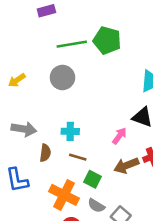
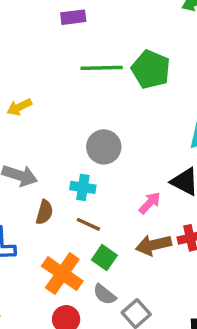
gray circle: (62, 77) -> (104, 147), moved

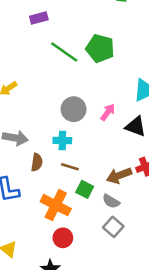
green line: (102, 68) -> (64, 52), turned 44
pink arrow: (150, 203) -> (108, 112), moved
gray semicircle: (105, 294) -> (111, 201), moved

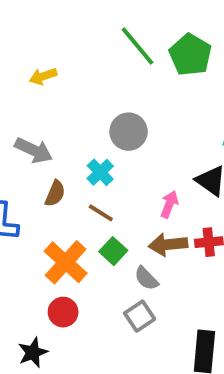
pink arrow: (108, 112) -> (169, 204), moved, turned -30
cyan cross: (62, 141) -> (100, 172), turned 30

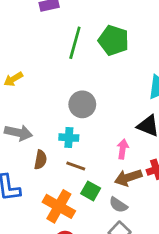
green line: (138, 46) -> (75, 43), turned 68
cyan cross: (100, 172) -> (69, 138), turned -30

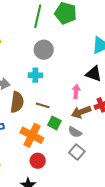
gray circle: (82, 104) -> (44, 50), moved
cyan cross: (69, 138) -> (35, 75), moved
brown semicircle: (40, 160) -> (17, 102), size x1.5

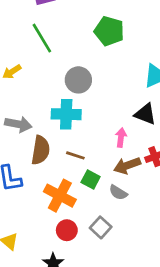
green line: (38, 16) -> (42, 38), moved, turned -45
cyan cross: (35, 75) -> (66, 114), size x1.5
gray square: (77, 152) -> (101, 227), moved

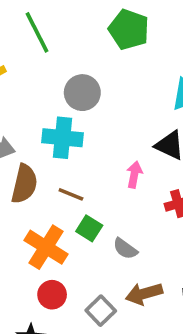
brown arrow: (127, 165) -> (144, 294), moved
gray square: (101, 227) -> (101, 311), moved

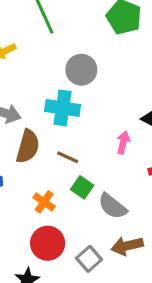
orange cross: (46, 247) -> (44, 202), size x0.6
gray semicircle: (125, 249) -> (112, 206), size x1.4
red circle: (52, 295) -> (48, 243), size x1.4

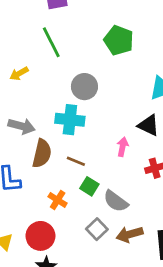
red circle: (48, 243) -> (40, 236), moved
gray square: (89, 259) -> (97, 229), moved

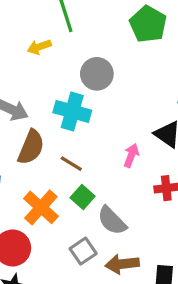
yellow arrow: (19, 74) -> (39, 47), moved
orange cross: (58, 200) -> (41, 207), size x1.5

